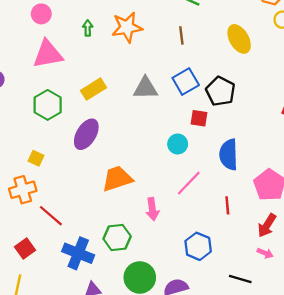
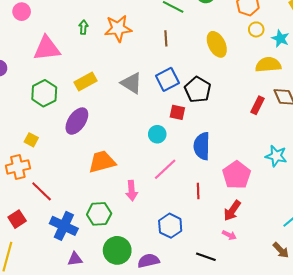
pink circle: (41, 14) -> (22, 12), moved
gray triangle: (145, 88) -> (131, 83), turned 30

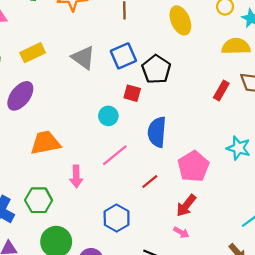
red line: (198, 191) -> (150, 181), turned 49

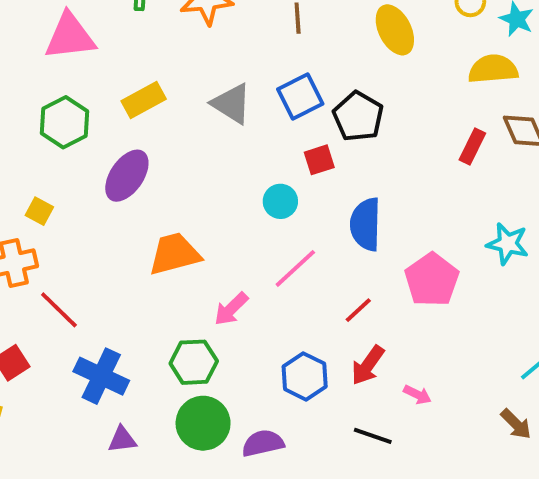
red square: (132, 93) -> (319, 160), turned -30
pink arrow: (76, 177) -> (231, 309), turned 50
green hexagon: (39, 200) -> (194, 362), moved
red arrow: (186, 206) -> (368, 365), moved

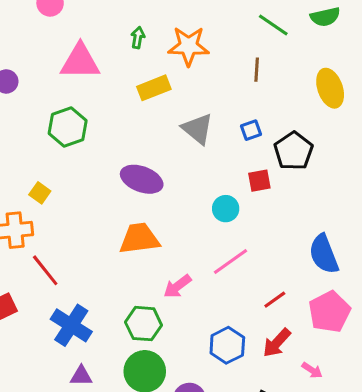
blue square: (300, 97) -> (251, 130), size x0.6
yellow rectangle: (144, 100) -> (154, 88), moved
purple ellipse: (127, 176) -> (142, 179), moved, turned 69
blue semicircle: (366, 224) -> (324, 254), moved, turned -30
pink pentagon: (432, 280) -> (329, 312), moved

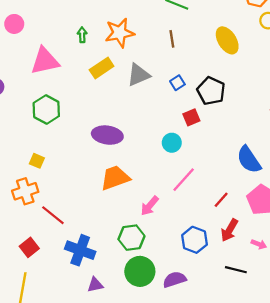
gray triangle: (198, 129) -> (138, 75), moved, turned -50

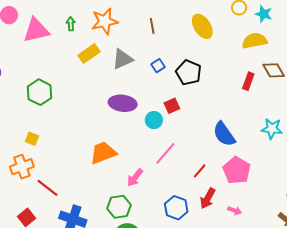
pink triangle: (45, 61) -> (36, 30), moved
red square: (191, 117) -> (172, 106), moved
purple ellipse: (107, 135) -> (123, 103), moved

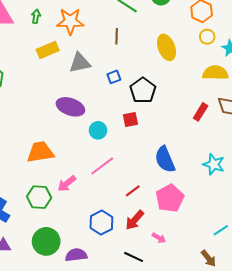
red square: (172, 106) -> (130, 119), moved
green hexagon: (119, 207) -> (39, 197), moved

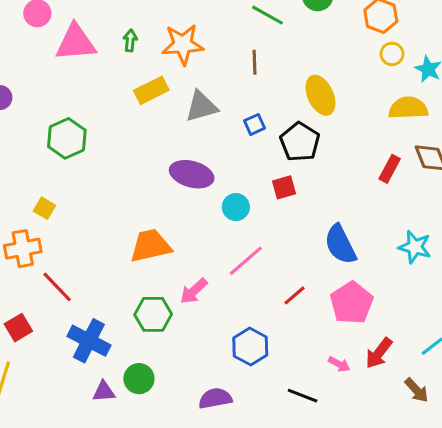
yellow ellipse: (166, 47) -> (320, 95), moved
red arrow: (135, 220) -> (379, 353), moved
green circle: (46, 241) -> (139, 379), moved, size x0.7

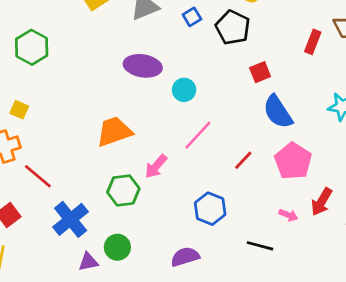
red square: (284, 187) -> (260, 72), moved
blue cross: (89, 341) -> (71, 219), turned 30

